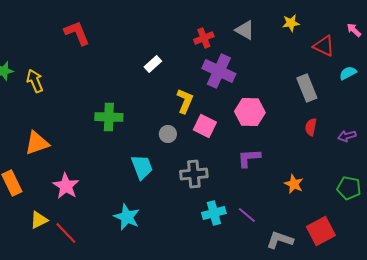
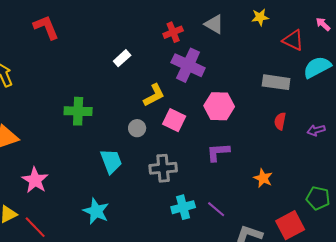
cyan semicircle: (348, 73) -> (317, 67), size x1.6
gray rectangle: (307, 88) -> (276, 82), turned -60
yellow L-shape: (185, 101) -> (154, 95), turned 40
green pentagon: (349, 188) -> (318, 198), moved

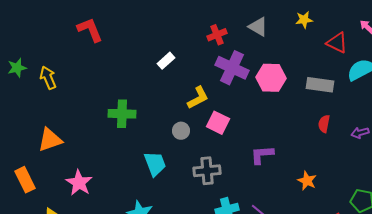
pink hexagon: (219, 106) -> (271, 78), moved

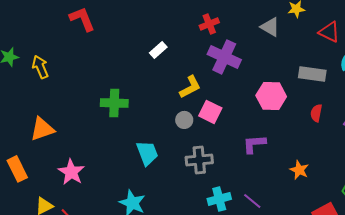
gray triangle: (258, 27) -> (270, 27), moved
pink hexagon: (271, 78) -> (271, 96), moved
gray circle: (181, 131) -> (184, 120), moved

